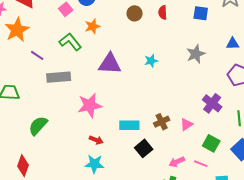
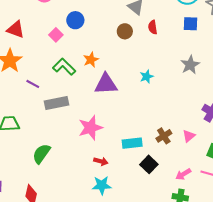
orange star: (92, 26) -> (91, 60), moved

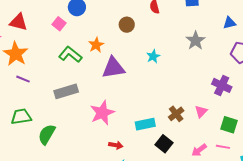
brown circle: (125, 31) -> (127, 25), moved
purple line: (33, 84) -> (23, 79), moved
green semicircle: (41, 154) -> (47, 134), moved

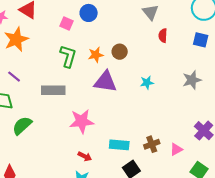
pink square: (59, 24) -> (66, 23), turned -32
brown circle: (127, 25) -> (120, 52), moved
green L-shape: (70, 54) -> (68, 56), turned 50
purple line: (23, 79) -> (14, 77), moved

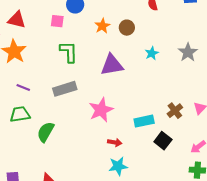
brown circle: (120, 52) -> (127, 28), moved
orange star: (96, 55) -> (102, 26), moved
gray star: (192, 80) -> (188, 52), moved

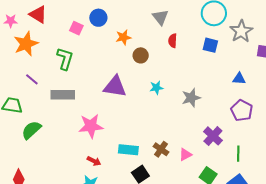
orange star: (102, 26) -> (123, 37), moved
green L-shape: (69, 52) -> (65, 59), moved
purple line: (23, 88) -> (32, 79), moved
brown cross: (175, 111) -> (161, 149), turned -35

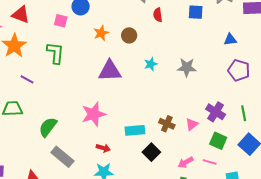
orange star: (123, 37) -> (101, 33), moved
gray rectangle: (63, 95) -> (62, 157), moved, turned 50
gray star: (191, 98) -> (187, 67), turned 30
green semicircle: (31, 130) -> (48, 127), moved
purple cross: (213, 136) -> (216, 112), moved

